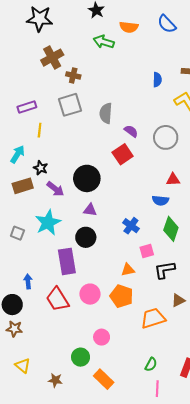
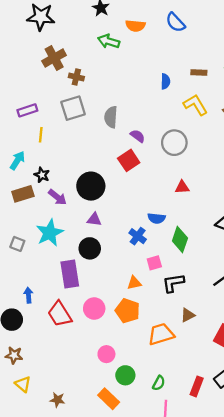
blue semicircle: (160, 200) -> (157, 218), moved
brown star: (14, 329) -> (14, 355), moved
green circle: (81, 357) -> (125, 375), moved

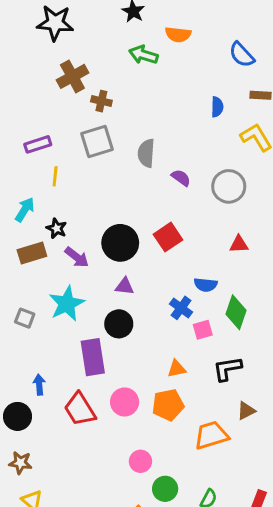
blue semicircle: (175, 22) -> (242, 55), moved
red square: (129, 160) -> (168, 237), moved
pink square: (154, 263) -> (203, 330), moved
orange pentagon: (128, 311) -> (168, 405), turned -30

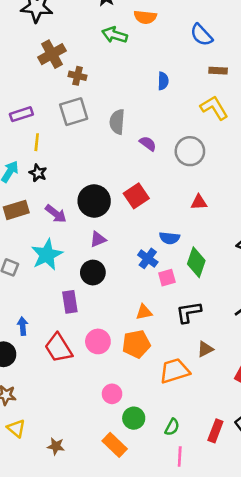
blue semicircle: (217, 107) -> (163, 81), moved
black star: (57, 228) -> (38, 173), moved
purple triangle: (125, 286) -> (98, 239), turned -30
purple rectangle: (93, 357) -> (70, 302), size x0.7

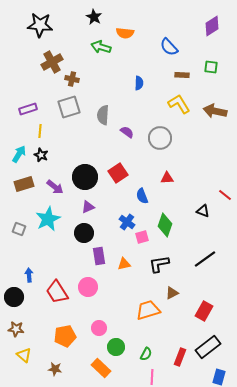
blue semicircle: (169, 238) -> (142, 196), moved, turned 63
purple rectangle: (70, 302) -> (99, 256), moved
orange pentagon: (136, 344) -> (65, 336), moved

